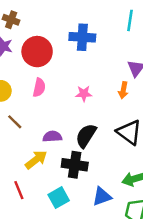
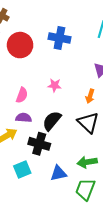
pink semicircle: (39, 88) -> (22, 95), moved
orange arrow: (123, 90) -> (90, 96), moved

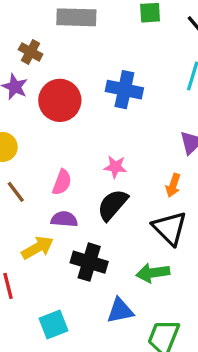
black semicircle: (52, 121) -> (113, 205), moved
green arrow: (87, 162) -> (153, 273), moved
cyan square: (22, 170) -> (54, 325), moved

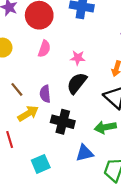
pink semicircle: (62, 182) -> (44, 49), moved
brown line: (16, 192) -> (17, 89), moved
purple semicircle: (64, 219) -> (45, 94), turned -98

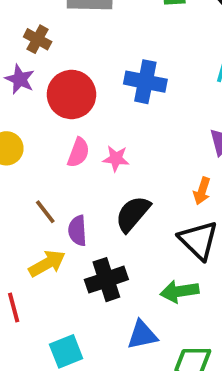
pink star: (78, 58) -> (116, 159), moved
brown line: (17, 89) -> (45, 212), moved
black cross: (63, 122) -> (106, 280), turned -35

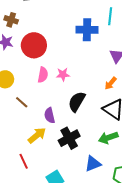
blue cross: (145, 82) -> (87, 30), moved
orange arrow: (202, 191) -> (111, 83), turned 32
brown line: (45, 212) -> (22, 102), moved

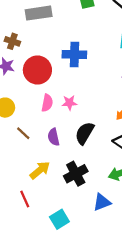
blue cross: (87, 30) -> (74, 54), moved
purple semicircle: (50, 115) -> (54, 137), moved

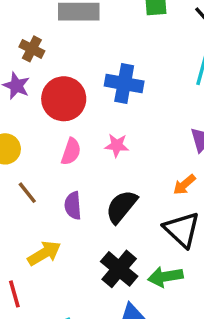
pink star: (69, 103) -> (117, 145), moved
black cross: (76, 174) -> (119, 269), moved, turned -30

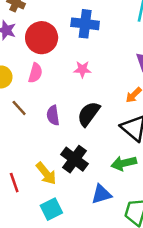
pink semicircle: (71, 152) -> (35, 73), moved
yellow arrow: (44, 253) -> (46, 173), moved, turned 85
black cross: (119, 269) -> (75, 159), moved

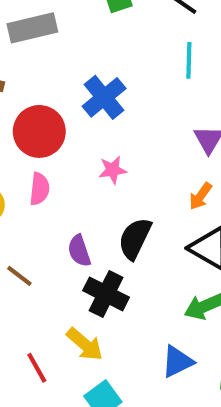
blue cross: (85, 24) -> (104, 97), turned -36
brown line: (19, 108) -> (19, 276), moved
black cross: (75, 159) -> (106, 294), moved

